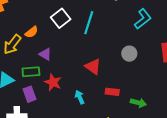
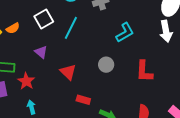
purple triangle: (45, 54) -> (41, 52), moved
cyan arrow: (80, 97) -> (31, 107), moved

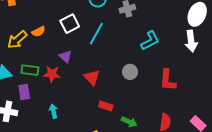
red star: (26, 81) -> (52, 74), moved, turned -30

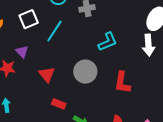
gray circle: (130, 72) -> (85, 72), size x1.5

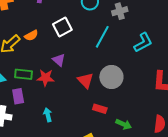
cyan line: (54, 31) -> (102, 37), moved
gray circle: (85, 72) -> (111, 77), moved

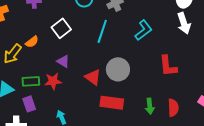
red rectangle: (100, 109) -> (112, 103), size x1.6
green arrow: (124, 124) -> (150, 106), moved, turned 70

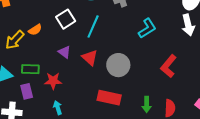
cyan line: (102, 31) -> (93, 26), moved
red L-shape: (168, 66) -> (168, 66), turned 40
red triangle: (93, 77) -> (90, 58), moved
red star: (53, 81) -> (53, 81), moved

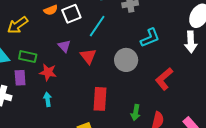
orange semicircle: (35, 30) -> (51, 10), moved
gray circle: (118, 65) -> (126, 60), moved
red rectangle: (109, 98) -> (100, 99), turned 70

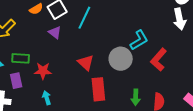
cyan L-shape: (150, 38) -> (139, 40), moved
purple triangle: (64, 46) -> (55, 32), moved
red triangle: (88, 56) -> (86, 63), moved
gray circle: (126, 60) -> (121, 59), moved

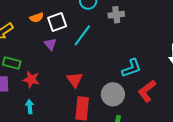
gray circle: (121, 59) -> (113, 94), moved

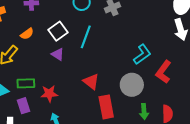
orange semicircle: (37, 18) -> (27, 34), moved

